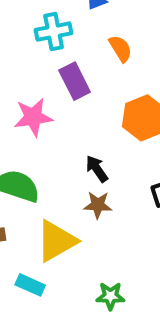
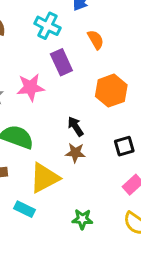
cyan cross: (54, 32) -> (47, 26), turned 35

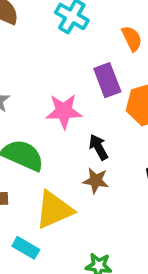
purple rectangle: (61, 62) -> (107, 80), moved
pink star: (31, 87) -> (64, 111), moved

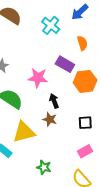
purple rectangle: (107, 80) -> (65, 64), turned -48

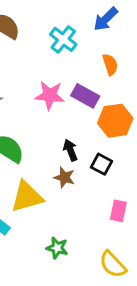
pink star: (38, 78) -> (50, 95), moved
black square: (85, 123) -> (101, 164), moved, turned 32
pink rectangle: (85, 151) -> (118, 211), moved, turned -48

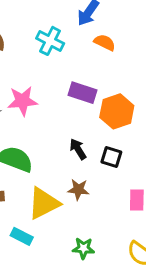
orange semicircle: (110, 64) -> (105, 42), moved, turned -35
pink star: (50, 95) -> (22, 101), moved
brown star: (64, 177) -> (78, 189), moved

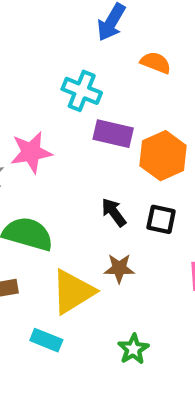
cyan cross: (50, 41) -> (82, 91), moved
orange semicircle: (105, 42) -> (156, 63), moved
green star: (83, 248) -> (133, 349), turned -30

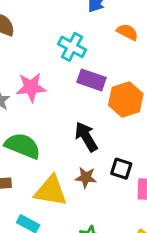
black arrow: (114, 212) -> (86, 137), size x1.4
black square: (161, 219) -> (121, 169), moved
yellow triangle: (73, 292) -> (51, 191), turned 36

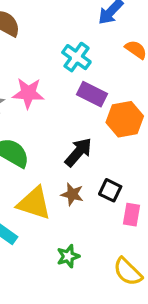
black arrow: (86, 137) -> (78, 152), turned 64

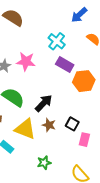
black arrow: (78, 152) -> (44, 103), moved

